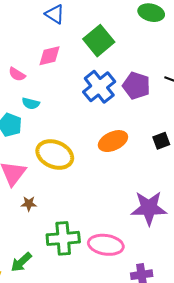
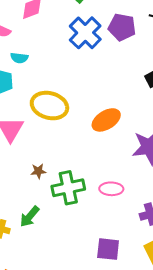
orange ellipse: (113, 141) -> (106, 120), moved
brown star: (29, 204) -> (38, 171), moved
pink ellipse: (106, 245) -> (111, 189), size x0.7

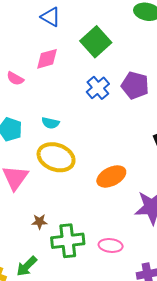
blue cross: (85, 33) -> (98, 88), size x0.7
cyan semicircle: (19, 58) -> (50, 123), moved

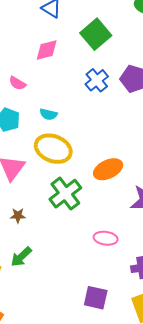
pink semicircle: (15, 79) -> (17, 83), moved
brown star: (39, 222) -> (18, 216), moved
green cross: (68, 241) -> (65, 194), moved, turned -32

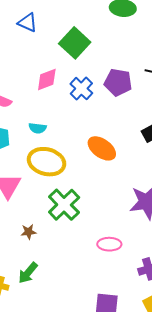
pink diamond: (47, 50) -> (47, 79), moved
orange ellipse: (108, 169) -> (102, 148), moved, turned 68
brown star: (18, 216) -> (29, 232), moved

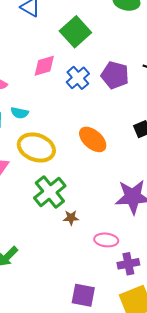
cyan semicircle: (38, 128) -> (20, 113), moved
brown star: (29, 232) -> (71, 218), moved
pink ellipse: (109, 244) -> (106, 240), moved

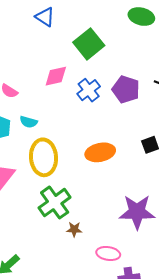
orange ellipse: (93, 139) -> (100, 152), turned -56
yellow ellipse: (36, 147) -> (43, 157), turned 63

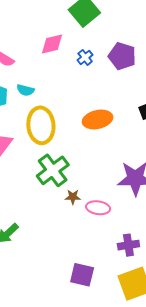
blue cross: (89, 90) -> (85, 57), size x0.7
pink ellipse: (108, 253) -> (98, 208), moved

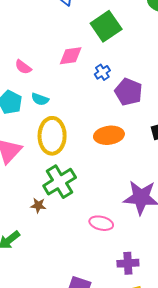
purple pentagon: (122, 56) -> (128, 92), moved
brown star: (73, 197) -> (38, 205), moved

